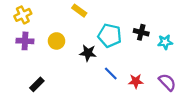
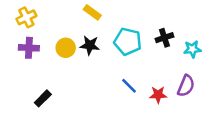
black cross: (141, 32) -> (164, 38), turned -32
black star: (88, 53) -> (90, 45), moved
purple semicircle: (167, 82) -> (186, 86), moved, turned 66

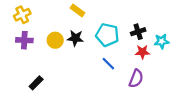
blue line: (129, 86) -> (108, 64), moved
purple semicircle: (186, 86) -> (136, 79), moved
red star: (158, 95) -> (142, 52), moved

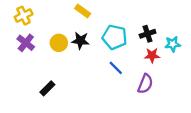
purple cross: (24, 40) -> (26, 43), turned 35
black rectangle: (36, 83) -> (47, 88), moved

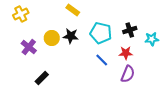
purple cross: (26, 43) -> (29, 47), moved
red star: (152, 55) -> (126, 53), moved

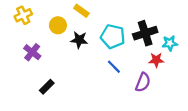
black cross: (130, 30) -> (145, 33), size x1.5
yellow circle: (52, 38) -> (58, 25), moved
red star: (126, 53) -> (156, 60), moved

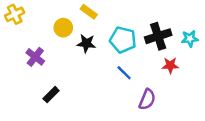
yellow cross: (23, 15) -> (15, 14), moved
cyan star: (170, 43) -> (190, 39), moved
purple semicircle: (143, 82) -> (147, 99), moved

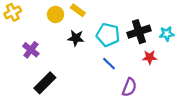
yellow circle: (63, 28) -> (55, 14), moved
black rectangle: (51, 95) -> (45, 83), size x1.5

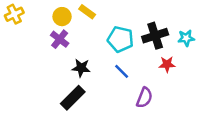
black star: (76, 38) -> (81, 68), moved
purple cross: (31, 50) -> (60, 39), moved
black rectangle: (45, 83) -> (73, 98), moved

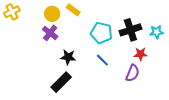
purple semicircle: (144, 98) -> (132, 73), moved

